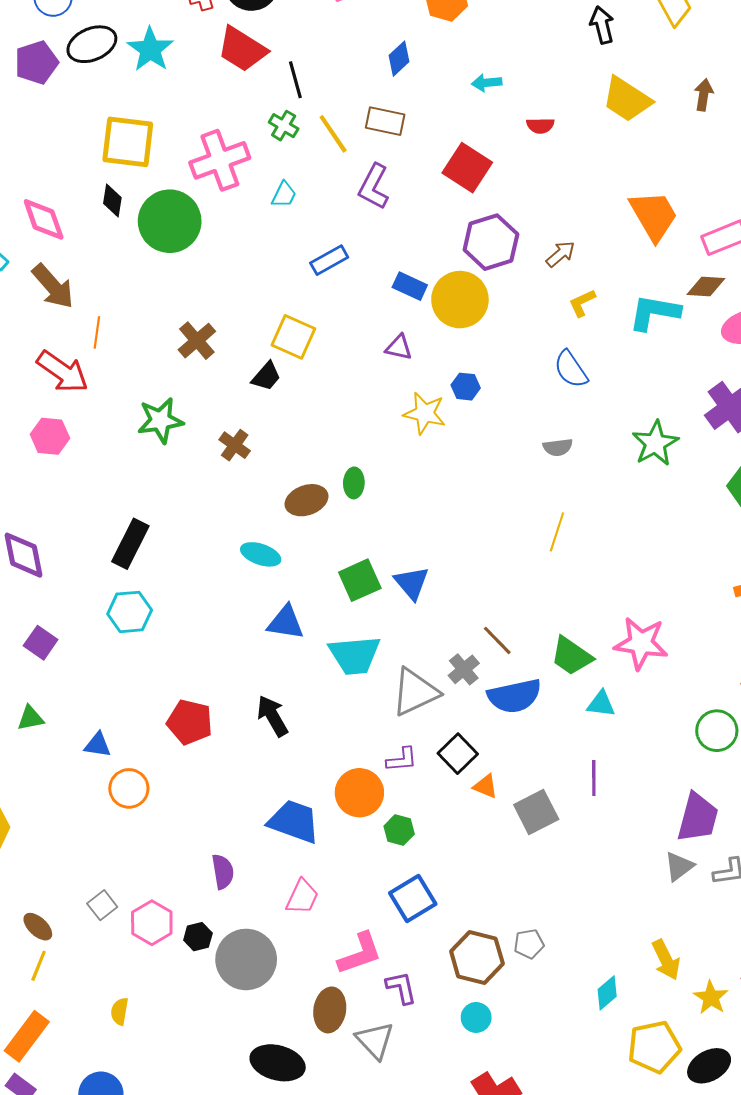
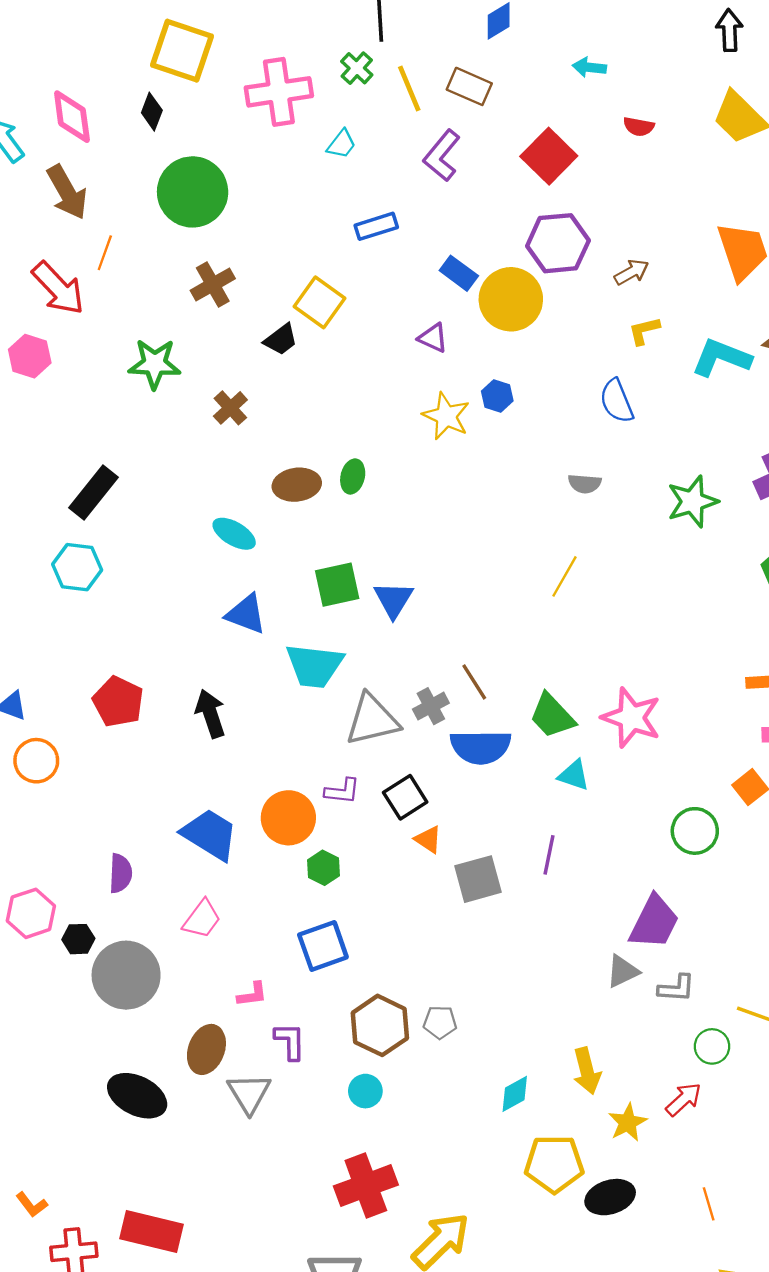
green circle: (170, 221) -> (193, 192), moved
pink L-shape: (360, 954) -> (252, 994), size x0.6

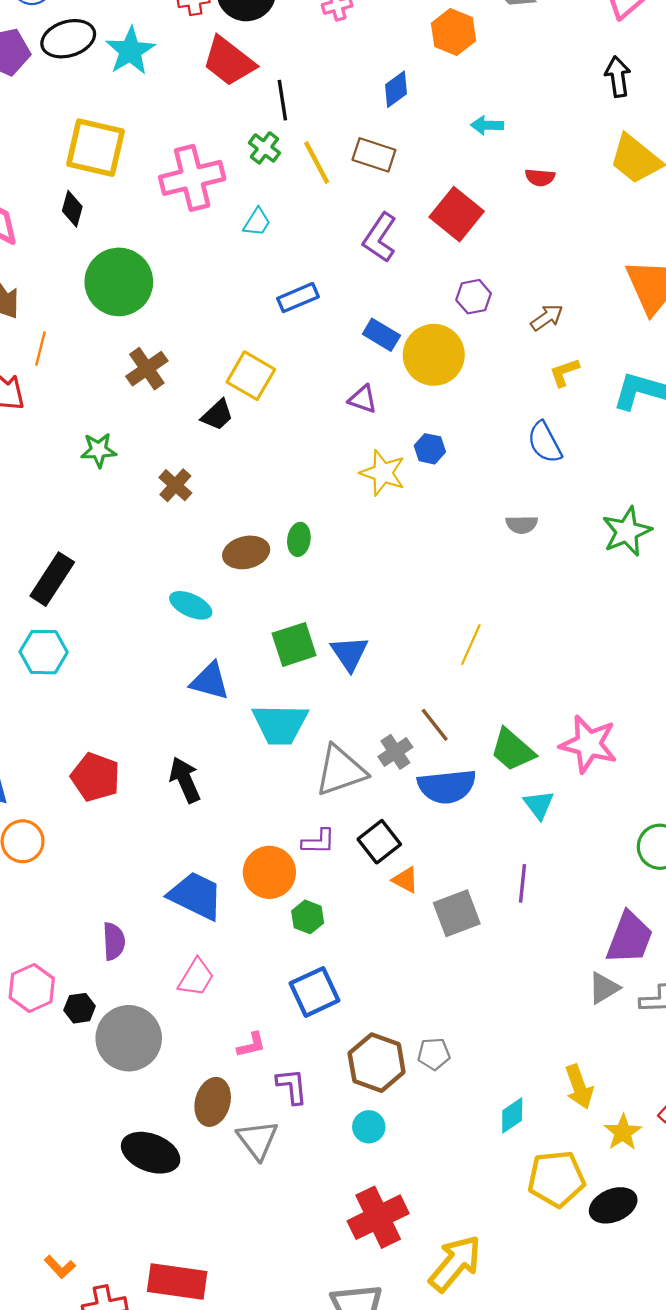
purple L-shape: (442, 156) -> (380, 238), moved
purple hexagon: (558, 243) -> (474, 297), size x0.6
green star: (155, 364) -> (99, 450), size x0.7
yellow line: (564, 576) -> (471, 645), moved
cyan triangle: (574, 775) -> (539, 805), turned 40

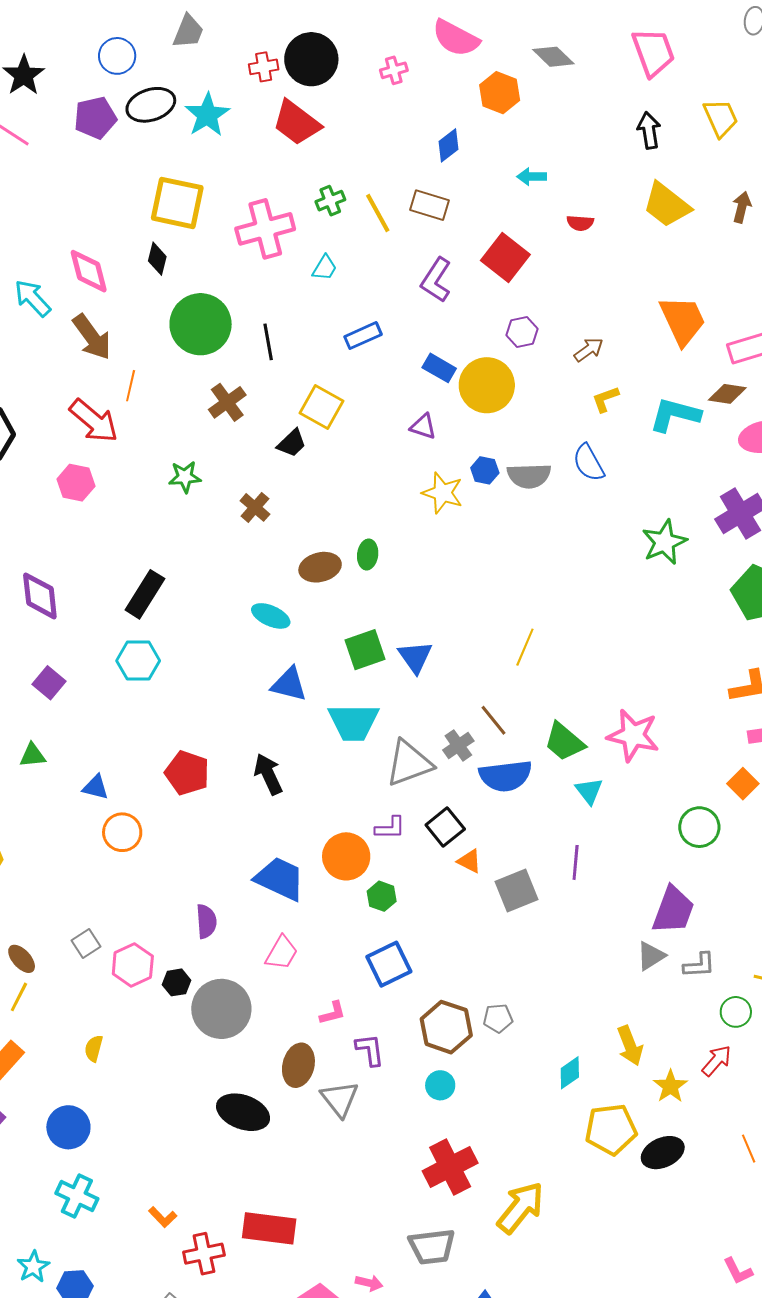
black line: (282, 100) -> (268, 342), moved
green cross: (264, 148) -> (330, 201), turned 32
gray semicircle: (522, 524) -> (529, 476), moved, size x1.5

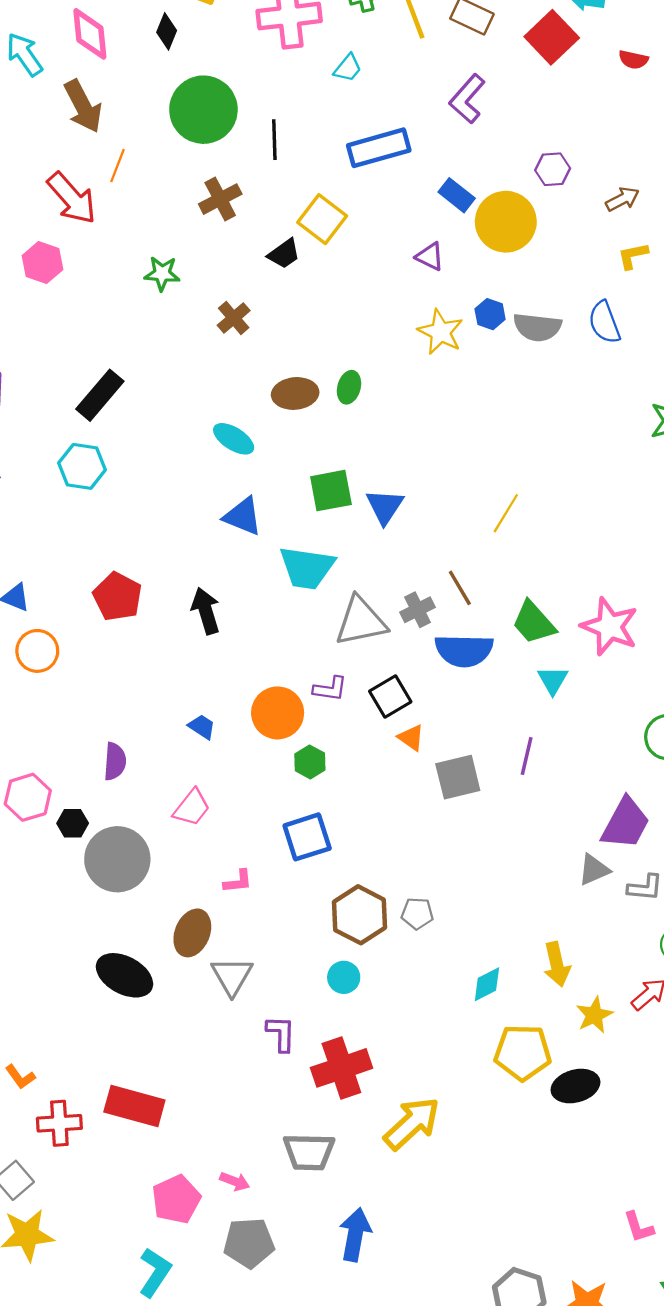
red square: (505, 258) -> (552, 37), moved
blue rectangle: (363, 336) -> (379, 148), size x1.5
blue trapezoid: (280, 879) -> (202, 727), size x0.5
purple L-shape: (370, 1050) -> (281, 1034), moved

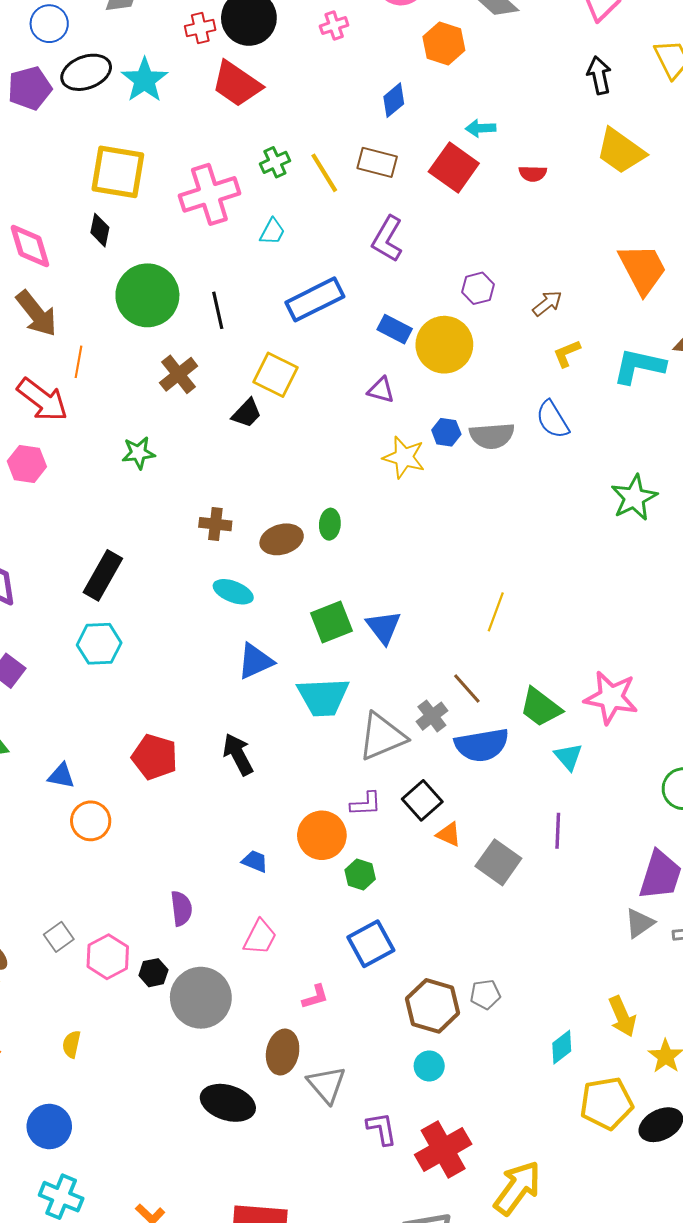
brown cross: (234, 318) -> (215, 524), moved, turned -32
blue triangle: (243, 516) -> (255, 661), turned -36
gray square: (458, 777) -> (498, 862), turned -30

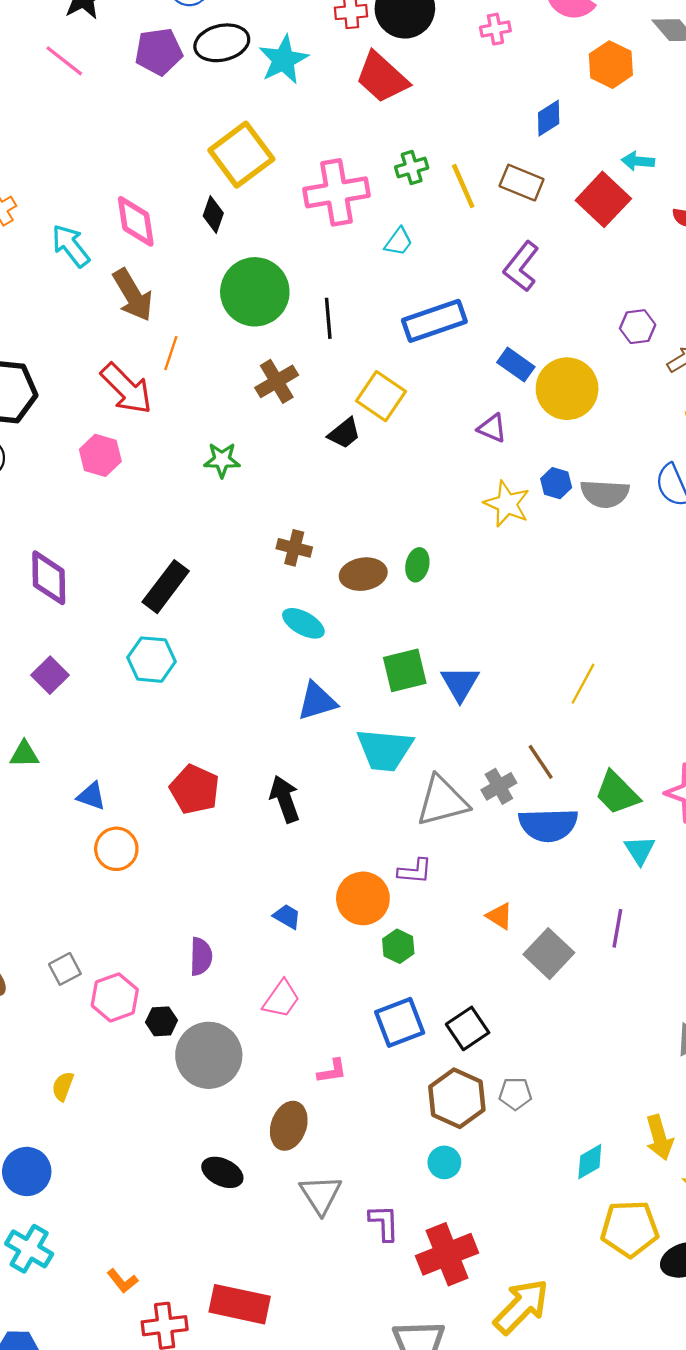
yellow square: (118, 172) -> (241, 155), turned 36
purple hexagon: (478, 288) -> (638, 327), moved
black square: (422, 800) -> (468, 1028), moved
gray triangle: (326, 1085) -> (321, 1195), moved
black ellipse: (228, 1103) -> (222, 1172), size x0.7

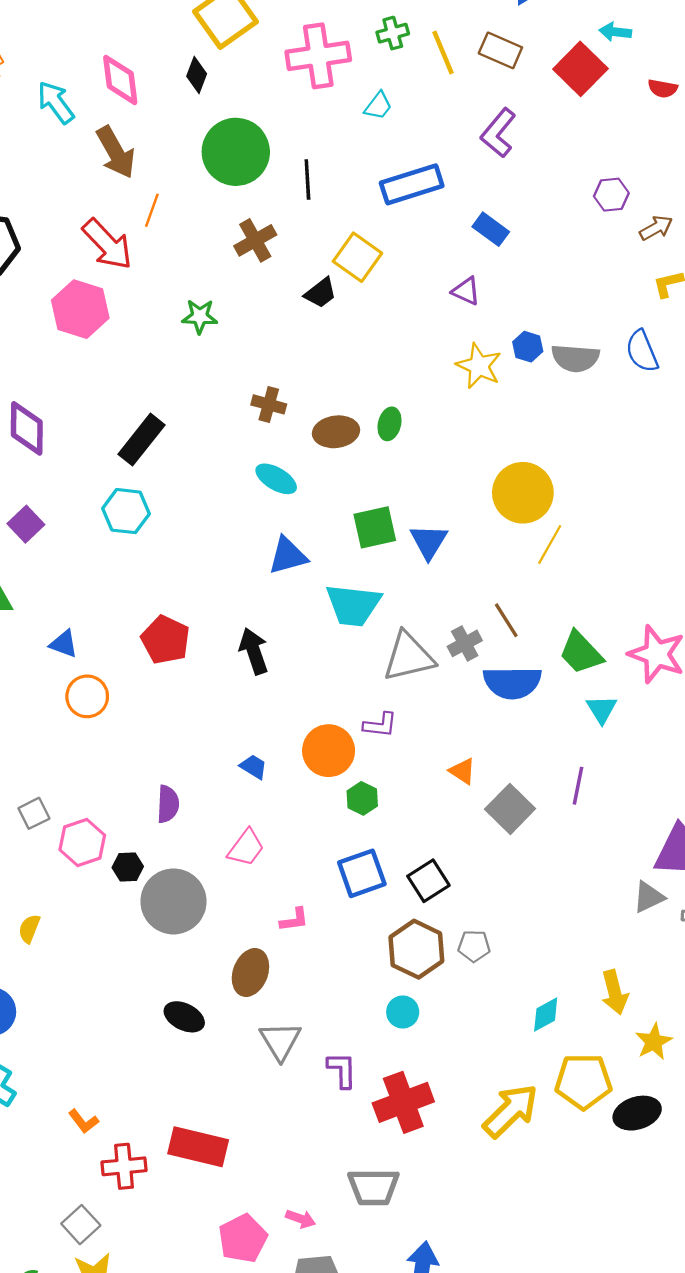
yellow circle: (567, 389) -> (523, 493), moved
pink hexagon: (100, 455) -> (80, 309), size x1.4
yellow arrow: (521, 1307) -> (511, 1111), moved

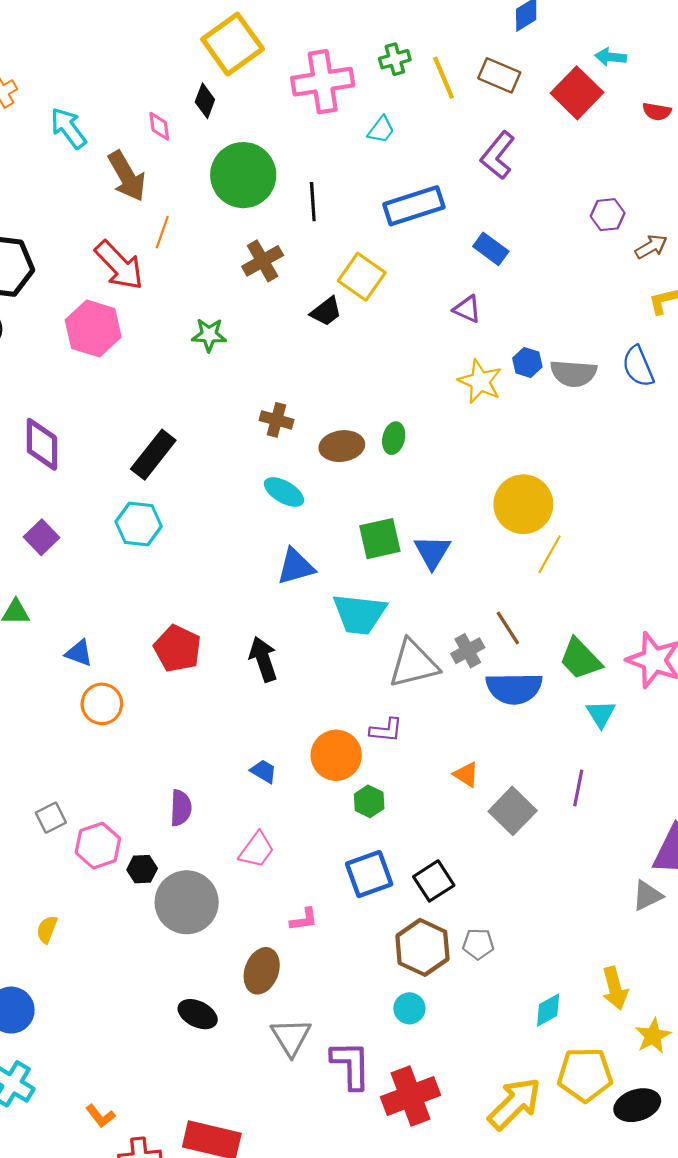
pink diamond: (120, 80) -> (159, 126), moved, size x0.6
purple L-shape: (342, 1070) -> (351, 1065), size x1.4

